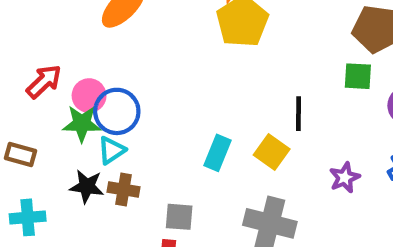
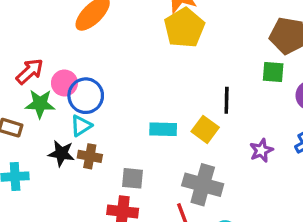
green star: (82, 124) -> (40, 104), moved
cyan rectangle: (217, 153) -> (163, 129), turned 68

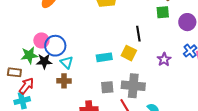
red arrow: (30, 71) -> (26, 86), moved
cyan triangle: (81, 126) -> (67, 62), moved, turned -32
black star: (61, 153) -> (44, 61), moved
gray square: (132, 178) -> (107, 87), moved

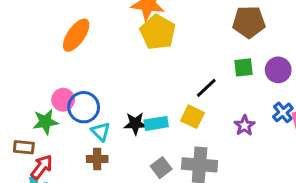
green square: (163, 12) -> (244, 67), moved
black line: (138, 34) -> (206, 88), turned 56
black star: (44, 61) -> (135, 124), moved
gray square: (107, 87) -> (161, 168), turned -32

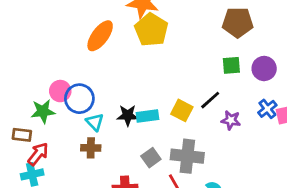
orange ellipse: (76, 35) -> (100, 36), moved
black line: (206, 88) -> (210, 100), moved
purple star: (245, 126) -> (231, 120), turned -30

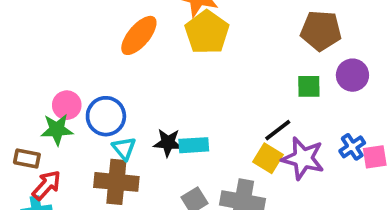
purple circle: (264, 68) -> (352, 75), moved
pink circle: (60, 91) -> (67, 105), moved
yellow square: (182, 110) -> (268, 158), moved
purple star: (231, 120) -> (303, 158), size x1.6
brown cross: (91, 148) -> (116, 182), size x1.6

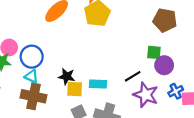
purple circle: (352, 75) -> (164, 65), moved
cyan rectangle: (194, 145) -> (98, 84), moved
cyan triangle: (124, 148) -> (31, 76), moved, turned -32
yellow square: (268, 158) -> (75, 89), moved, turned -35

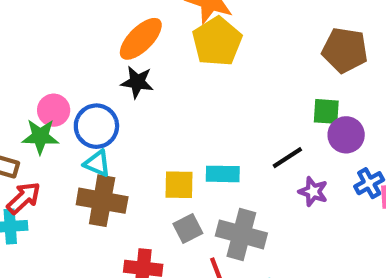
black star: (67, 76) -> (137, 82), moved
purple star: (146, 95) -> (313, 192), size x0.6

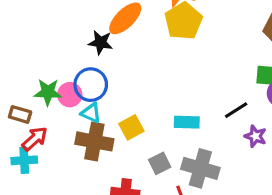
black star: (137, 82) -> (101, 42), moved
pink circle: (54, 110) -> (70, 95), moved
yellow square: (179, 185) -> (131, 127), moved, turned -30

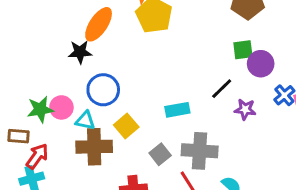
blue circle: (91, 85) -> (103, 90), moved

